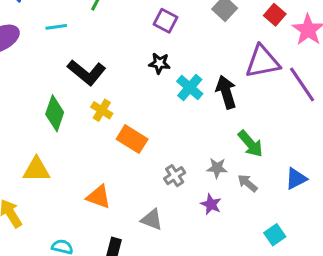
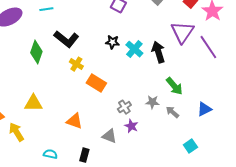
purple triangle: (263, 62) -> (182, 32), turned -45
black star: (159, 63) -> (112, 42), moved
green diamond: (55, 113) -> (36, 52), moved
purple star: (211, 204) -> (131, 126), moved

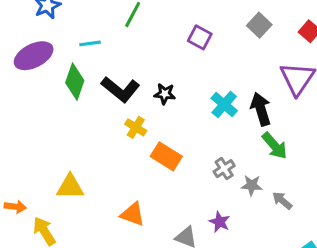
black star: (112, 42) -> (165, 94), moved
green diamond: (36, 52) -> (75, 82), moved
green arrow: (174, 86) -> (275, 146), moved
gray cross: (124, 107) -> (224, 169), moved

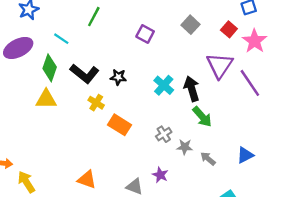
cyan line: (90, 43) -> (61, 39), turned 42
yellow triangle: (70, 187) -> (46, 99), moved
orange triangle: (133, 214) -> (87, 180), moved

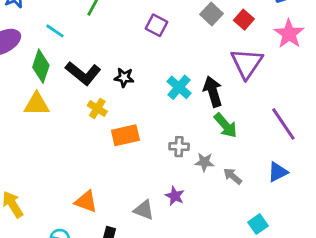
red square: (229, 29) -> (244, 20), moved
purple line: (250, 83) -> (283, 124), moved
orange rectangle: (119, 125) -> (125, 135), turned -45
gray cross: (164, 134) -> (179, 147), turned 35

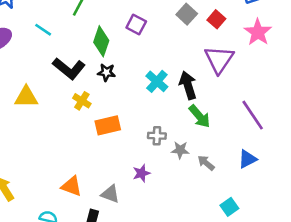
green diamond: (41, 66) -> (101, 41), moved
purple star: (175, 196) -> (141, 173), moved, turned 30
gray triangle: (144, 210) -> (110, 194), moved

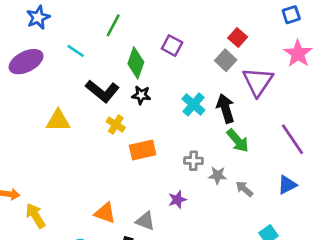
gray square: (187, 14) -> (226, 60), moved
red square: (216, 19) -> (238, 37), moved

